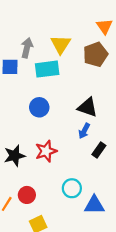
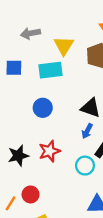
gray arrow: (27, 48) -> (31, 33), moved, turned -114
cyan circle: (72, 188) -> (85, 166), moved

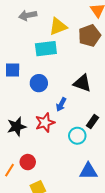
yellow triangle: (64, 46) -> (58, 26), turned 36
blue square: (14, 68) -> (13, 70), moved
blue arrow: (87, 131) -> (61, 104), moved

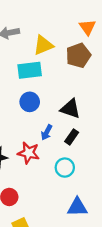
blue circle: (39, 83) -> (30, 102), moved
black rectangle: (92, 122) -> (72, 137), moved
red star: (45, 123) -> (29, 153), turned 30

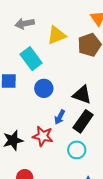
cyan rectangle: (30, 70) -> (31, 59), moved, turned 60
black rectangle: (72, 137) -> (83, 121), size x1.5

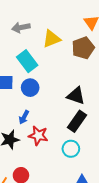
blue circle: (44, 88) -> (30, 88), moved
blue arrow: (60, 117) -> (24, 117), moved

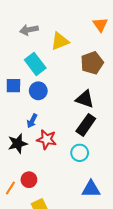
brown pentagon: (83, 48) -> (92, 63), moved

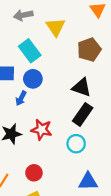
yellow triangle: (60, 41) -> (56, 27), turned -42
blue arrow: (32, 121) -> (21, 98), moved
red circle: (29, 180) -> (34, 173), moved

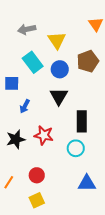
blue circle: (33, 79) -> (60, 69), moved
black triangle: (82, 87) -> (59, 96), moved, turned 42
black rectangle: (83, 114) -> (82, 121), turned -35

